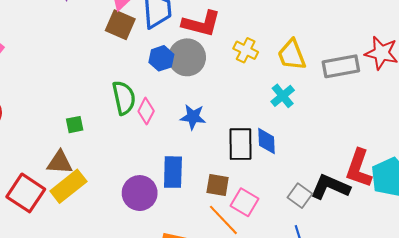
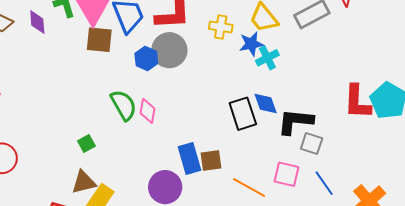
cyan cross: (283, 96) -> (267, 58), turned 30
blue star: (193, 117) -> (251, 44), moved
brown square: (218, 185) -> (211, 161), moved
black L-shape: (330, 187) -> (295, 122), moved
pink square: (244, 202) -> (287, 174), moved

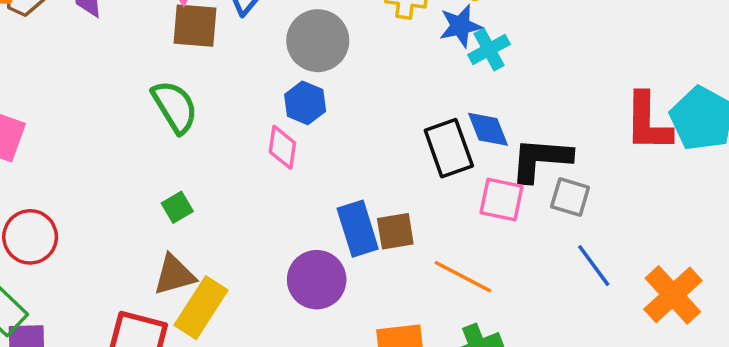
blue hexagon: (146, 58) -> (305, 103), moved
green semicircle: (123, 105) -> (175, 107), moved
pink square: (287, 174) -> (501, 200), moved

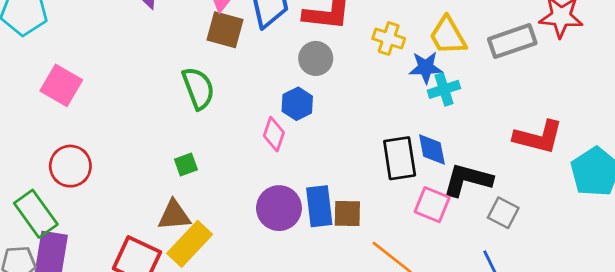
gray circle: (318, 41) -> (316, 58), size x0.7
red L-shape: (648, 122) -> (538, 137), moved, turned -87
gray square: (570, 197) -> (503, 213), moved
purple circle: (317, 280) -> (279, 208), moved

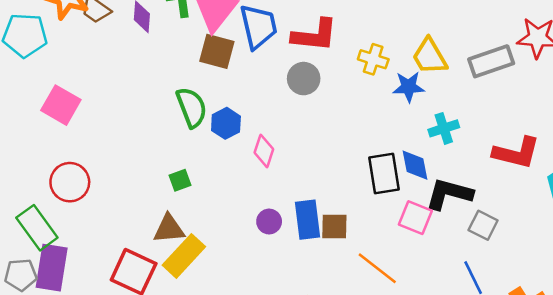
cyan cross: (444, 89) -> (444, 128), moved
blue hexagon: (297, 104) -> (226, 123), moved
purple circle: (279, 208) -> (269, 222), size x0.6

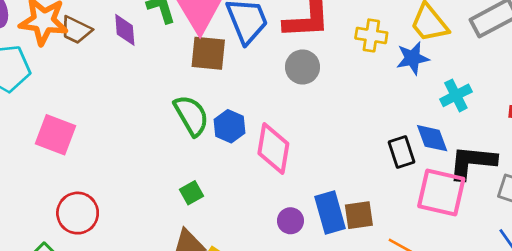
pink diamond: (264, 151) -> (273, 149), size x1.5
black rectangle: (384, 174) -> (402, 152), size x0.7
pink square: (415, 218) -> (441, 193), size x1.4

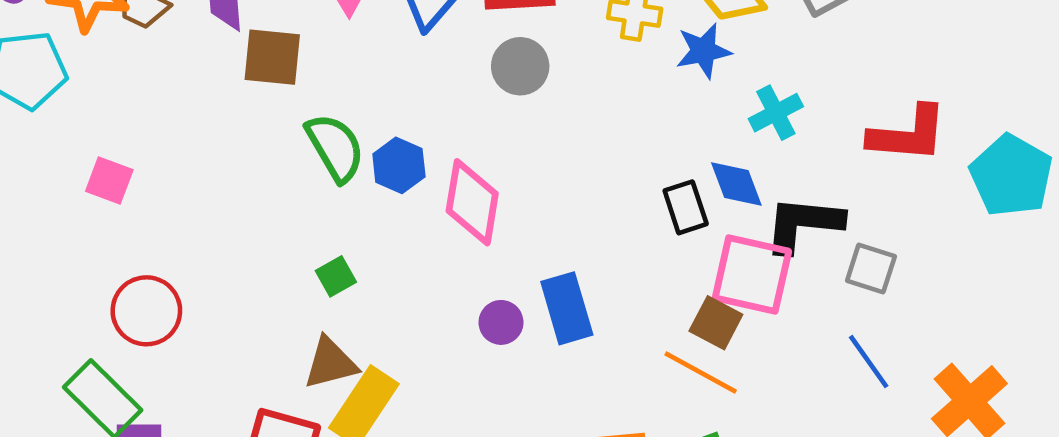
brown square: (208, 53) -> (272, 57), moved
pink square: (56, 135) -> (109, 180), size x0.7
brown square: (359, 215) -> (716, 323), moved, turned 36

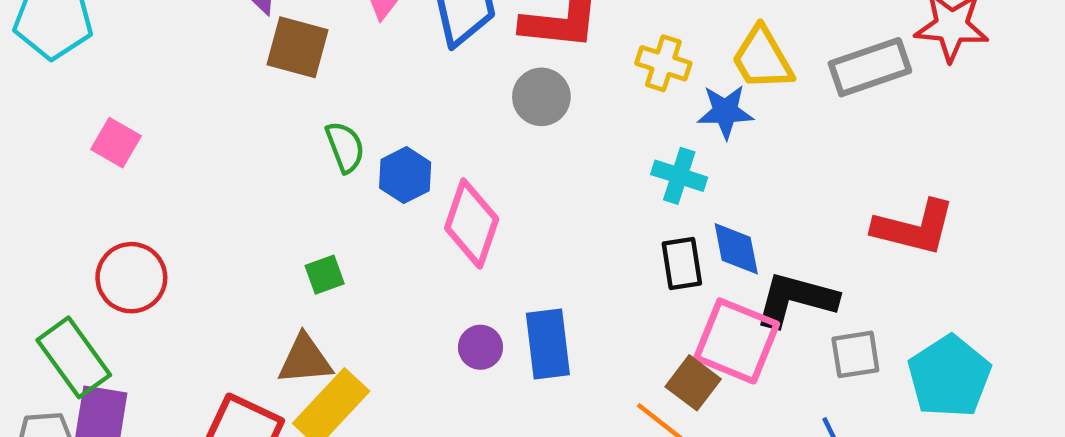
cyan cross: (776, 113) -> (679, 176), moved, turned 36
green semicircle: (335, 148) -> (345, 147), size x0.7
cyan pentagon: (1011, 176) -> (949, 376), moved
gray square: (871, 268) -> (855, 354), turned -36

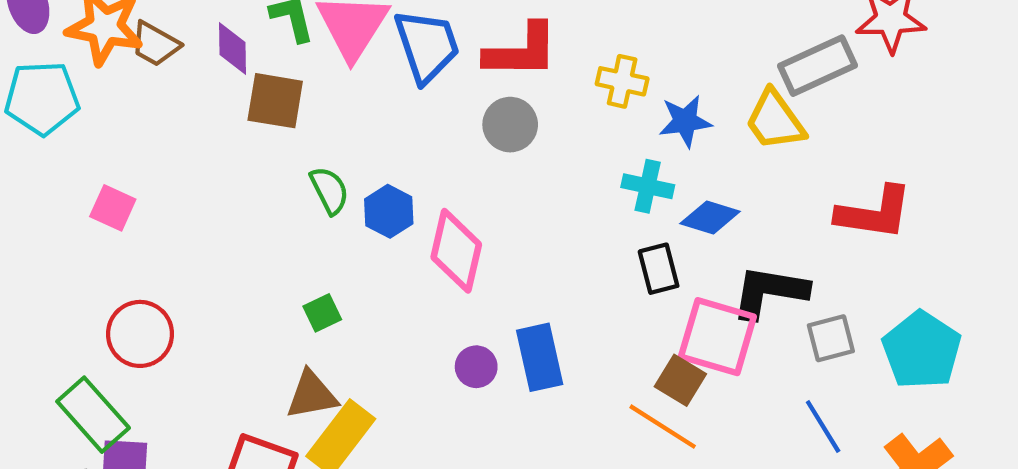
yellow trapezoid: (762, 58) -> (775, 120), moved
blue diamond: (736, 249) -> (710, 218), moved, turned -56

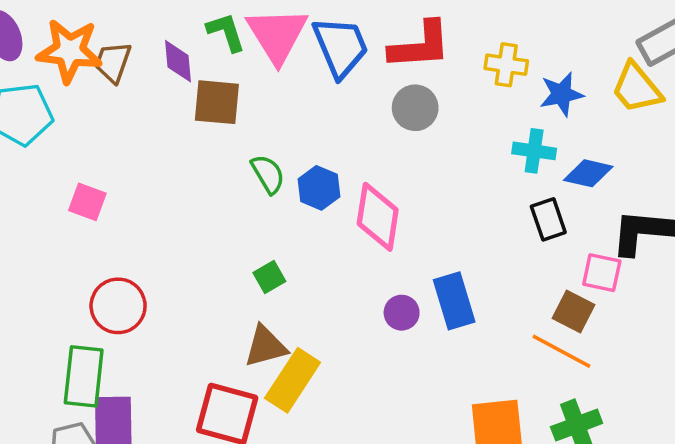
brown trapezoid: (155, 44) -> (113, 62), turned 84
pink square: (717, 337) -> (602, 273), size x0.6
green rectangle: (93, 415) -> (84, 376), turned 52

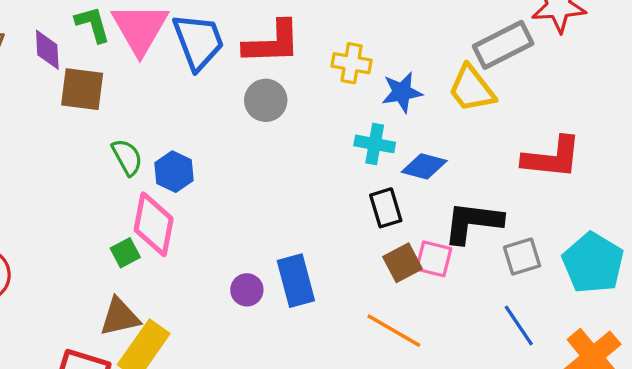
pink diamond: (378, 217) -> (154, 224), moved
brown square: (573, 311) -> (402, 263), moved, turned 33

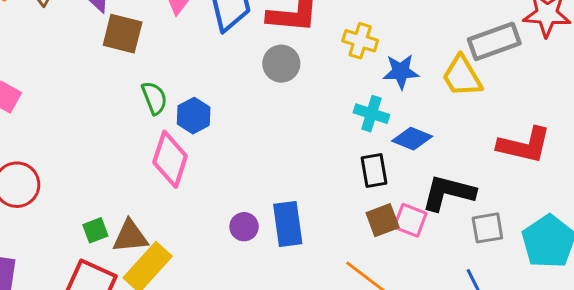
green square: (125, 253) -> (95, 230), moved

